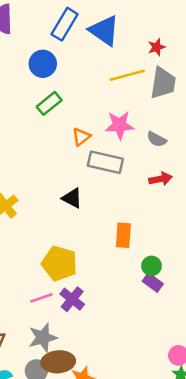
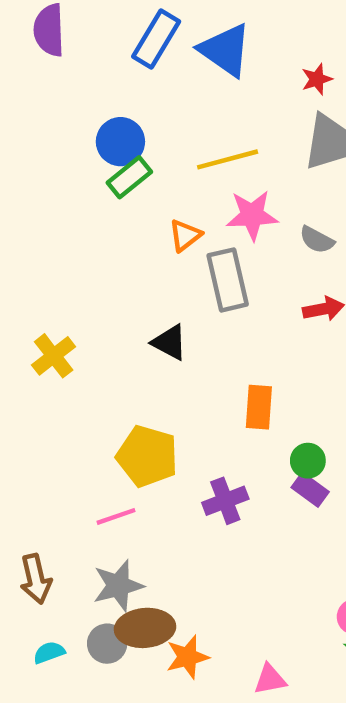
blue circle: (43, 64) -> (120, 142), moved
yellow line: (127, 75) -> (228, 159), moved
gray rectangle: (105, 162) -> (228, 280), turned 64
purple cross: (72, 299) -> (225, 501), moved, turned 30

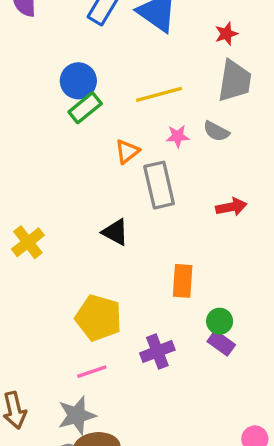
pink star: (252, 215) -> (178, 136), size x0.6
gray semicircle: (317, 240) -> (216, 131), moved
pink line: (116, 516) -> (92, 372), moved

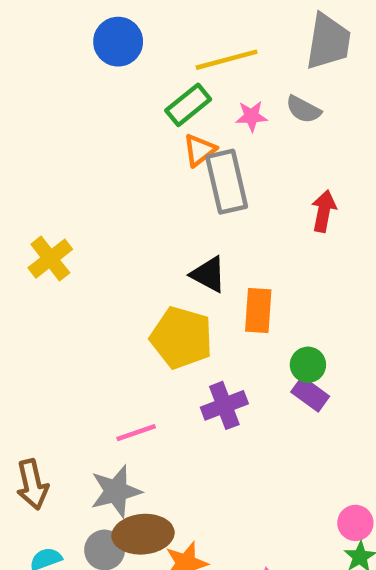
green rectangle: (85, 108) -> (188, 105), moved
orange triangle: (127, 151) -> (199, 150), moved
red arrow: (231, 207) -> (324, 211), turned -68
black triangle: (115, 232) -> (209, 274), moved
yellow pentagon: (99, 318) -> (181, 338), moved

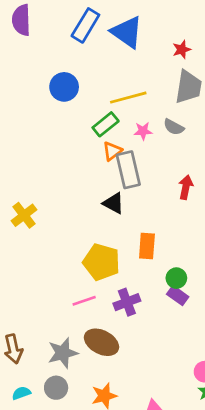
black triangle: (209, 274) -> (114, 203), moved
pink line: (136, 433) -> (84, 301), moved
brown ellipse: (143, 534) -> (102, 342), moved, turned 32

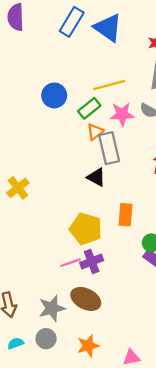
blue circle: (64, 87) -> (54, 95), moved
pink star: (143, 131) -> (122, 114), size x1.5
purple cross: (127, 302) -> (92, 262), moved

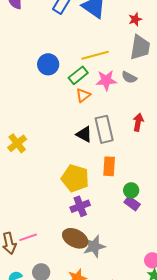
gray rectangle: (109, 148) -> (104, 129), moved
pink line: (71, 263) -> (28, 237), moved
gray star: (52, 308) -> (94, 246), moved

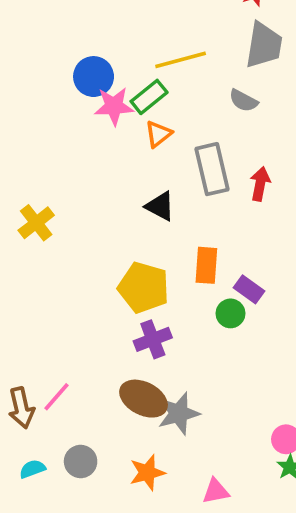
pink star: (106, 80) -> (114, 106), moved
gray rectangle: (104, 129) -> (212, 169), moved
green circle: (131, 190) -> (230, 313), moved
purple rectangle: (132, 203) -> (249, 289), moved
pink line: (28, 237) -> (57, 397), turned -30

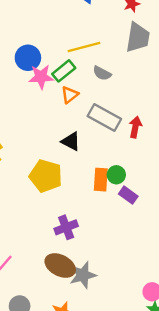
gray semicircle: (243, 101) -> (102, 73), moved
gray rectangle: (212, 169) -> (104, 117), turned -48
yellow pentagon: (144, 288) -> (46, 176), moved
green circle: (230, 313) -> (116, 175), moved

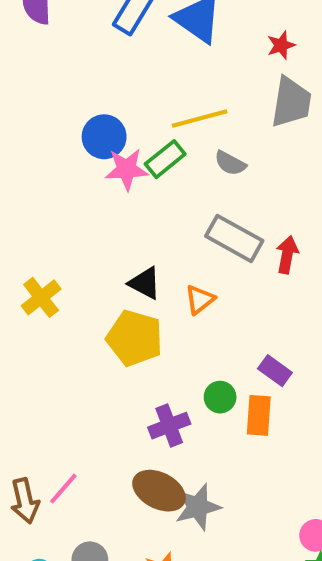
orange triangle: (70, 95) -> (200, 299), moved
black triangle: (71, 141) -> (145, 283), moved
green circle: (116, 175) -> (220, 397), moved
orange rectangle: (101, 180) -> (259, 415), moved

